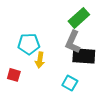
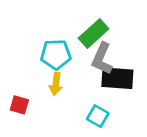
green rectangle: (79, 18) -> (94, 33), moved
cyan pentagon: (29, 44) -> (56, 54), moved

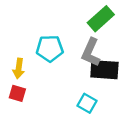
green rectangle: (94, 33) -> (101, 19), moved
yellow arrow: (56, 84) -> (19, 68), moved

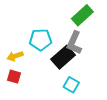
yellow arrow: (19, 68) -> (15, 56), turned 63
black rectangle: (104, 70) -> (63, 57), moved, turned -45

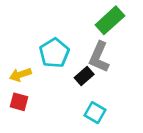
cyan pentagon: (41, 40) -> (54, 53), turned -30
black rectangle: (63, 57) -> (84, 76), size x0.6

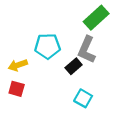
cyan pentagon: (54, 53) -> (47, 46), turned 30

